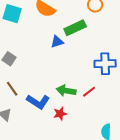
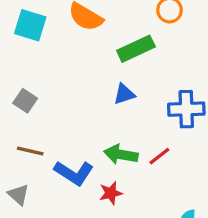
blue triangle: (57, 42) -> (124, 94), moved
brown line: (12, 89) -> (30, 151), turned -42

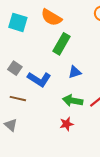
green rectangle: (136, 49) -> (62, 44), moved, turned -35
blue triangle: (124, 94) -> (75, 72), moved
blue L-shape: (74, 173) -> (39, 79), moved

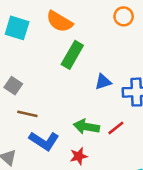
blue triangle: (75, 72) -> (103, 82), moved
blue L-shape: (39, 79) -> (44, 141), moved
brown line: (18, 99) -> (27, 114), moved

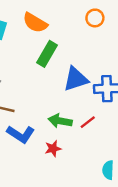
blue triangle: (103, 82) -> (76, 79), size x1.6

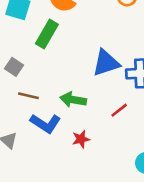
green rectangle: (47, 54) -> (47, 34), moved
green arrow: (60, 121) -> (73, 100), moved

